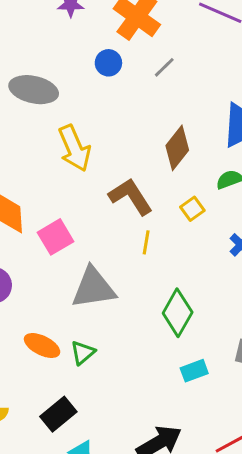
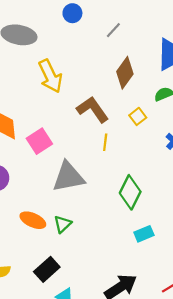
gray line: (164, 67) -> (113, 30), moved

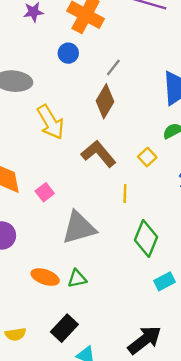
brown diamond: (125, 73) -> (105, 101), moved
pink square: (39, 141) -> (45, 192), size x0.7
yellow line: (105, 142) -> (125, 194), moved
green triangle: (63, 224) -> (77, 279), turned 36

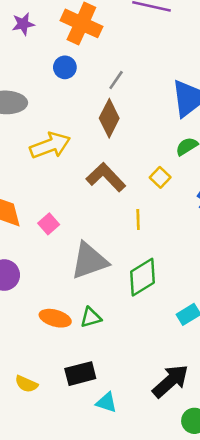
yellow arrow: (51, 122) -> (50, 145), turned -76
green diamond: (146, 239) -> (142, 277), moved, turned 40
black rectangle: (64, 328) -> (80, 374), turned 36
yellow semicircle: (16, 334) -> (26, 384), turned 36

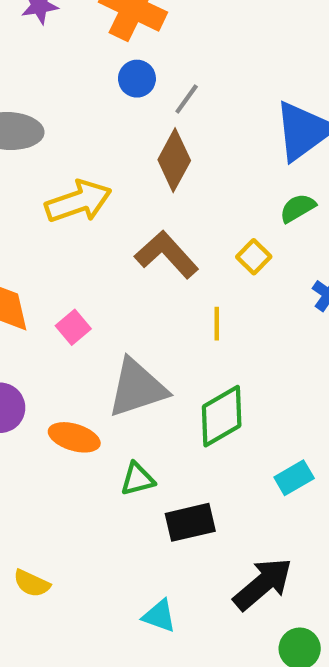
blue circle: (65, 67) -> (137, 79), moved
orange ellipse: (55, 318) -> (74, 437), moved
black rectangle: (80, 374) -> (190, 522), moved

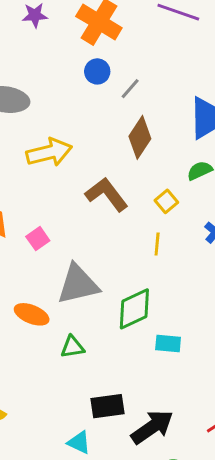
brown diamond: (174, 160) -> (140, 137), moved
yellow line: (217, 324) -> (157, 244), moved
cyan rectangle: (294, 478) -> (168, 343), moved, turned 30
black rectangle: (190, 522) -> (108, 406), moved

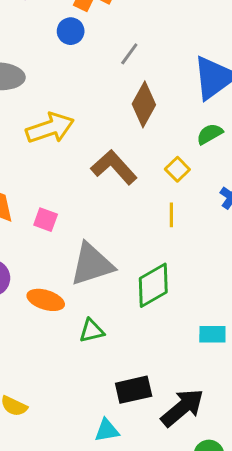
blue circle: (97, 71) -> (71, 31), moved
pink square: (38, 239) -> (46, 220), turned -30
cyan rectangle: (168, 343) -> (212, 334), moved
cyan triangle: (79, 442) -> (107, 430), turned -30

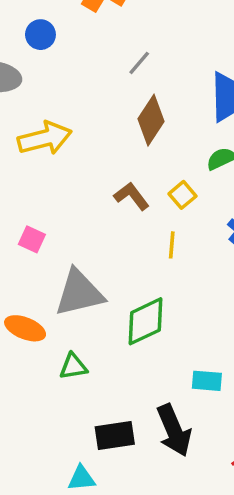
blue circle: (71, 31) -> (40, 35), moved
brown L-shape: (114, 167) -> (132, 196), moved, size x0.7
black arrow: (182, 408) -> (174, 430), moved, turned 102

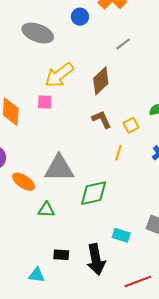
blue circle: (40, 35) -> (80, 17), moved
brown diamond: (151, 120) -> (101, 81), moved
yellow arrow: (45, 138) -> (59, 75), turned 144
pink square: (32, 239) -> (45, 102), moved, turned -35
black rectangle: (115, 436) -> (61, 255), size x0.7

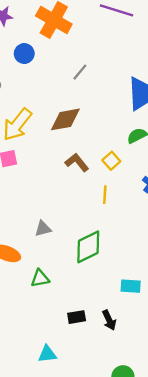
brown diamond: (101, 81) -> (65, 119), turned 48
gray triangle: (59, 168) -> (43, 229), size x0.5
black rectangle: (61, 255) -> (77, 317), moved
black arrow: (96, 259) -> (109, 320), size x0.6

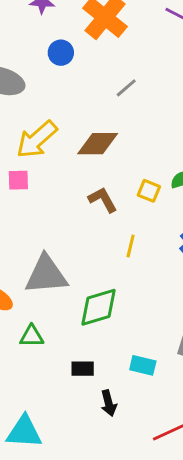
yellow square: (111, 161) -> (149, 191), moved, turned -36
gray triangle: (43, 229) -> (46, 275), size x2.0
black rectangle: (77, 317) -> (83, 369), moved
cyan triangle: (47, 354) -> (24, 432), size x1.5

